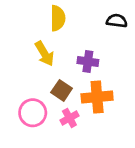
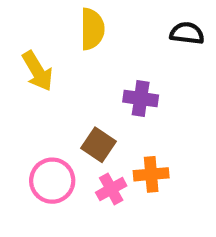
yellow arrow: (45, 54) -> (37, 71), moved
orange cross: (97, 97) -> (151, 174), moved, size x0.7

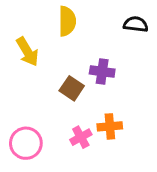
brown square: (99, 145) -> (72, 88), moved
pink circle: (52, 181) -> (26, 143), moved

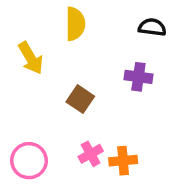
purple cross: (102, 72) -> (138, 77), moved
orange cross: (110, 126) -> (123, 161), moved

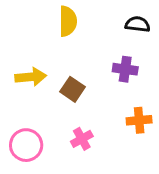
yellow arrow: (31, 58) -> (31, 77), moved, turned -64
orange cross: (123, 161) -> (139, 120), moved

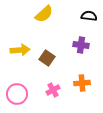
yellow semicircle: (68, 21) -> (44, 14), turned 48
orange cross: (139, 120) -> (82, 83), moved

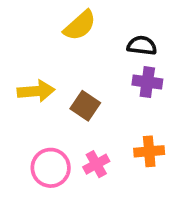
black semicircle: (89, 16) -> (142, 46), moved
pink circle: (17, 94) -> (51, 168), moved

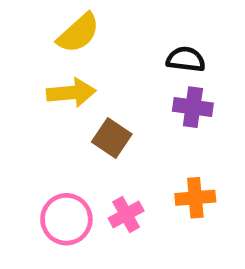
yellow semicircle: (80, 25) -> (78, 33), moved
yellow arrow: (36, 91) -> (71, 93), moved

